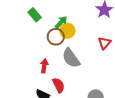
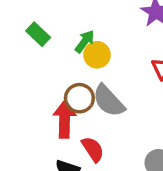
brown circle: (56, 37) -> (79, 98), moved
red arrow: (44, 66) -> (65, 119), size x1.5

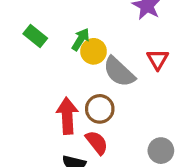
brown circle: (79, 98) -> (100, 109), moved
gray semicircle: (109, 101) -> (119, 72), moved

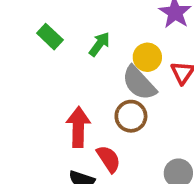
yellow circle: (93, 51) -> (147, 57), moved
brown circle: (100, 109) -> (131, 116), moved

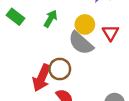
brown circle: (131, 116) -> (60, 69), moved
red arrow: (78, 127) -> (42, 78), turned -152

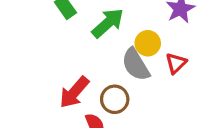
green arrow: (51, 19) -> (108, 23), size x1.5
brown circle: (60, 69) -> (115, 99), moved

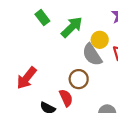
red arrow: (74, 92) -> (27, 78), moved

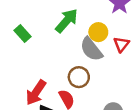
green rectangle: (42, 18) -> (23, 34), moved
red arrow: (27, 78) -> (36, 92), moved

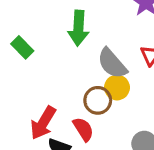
green arrow: (67, 21) -> (78, 28), turned 145
yellow circle: (98, 32) -> (117, 88), moved

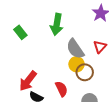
brown circle: (98, 100) -> (85, 72), moved
red semicircle: (83, 129) -> (61, 89), moved

